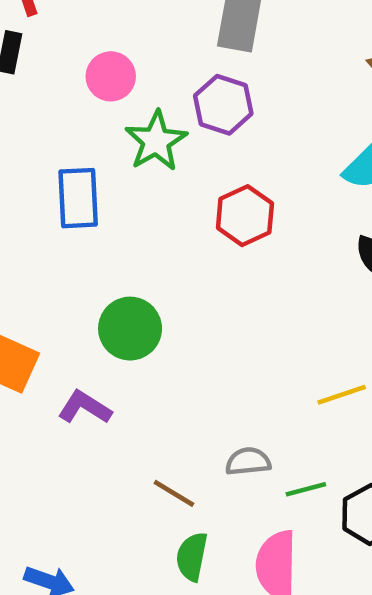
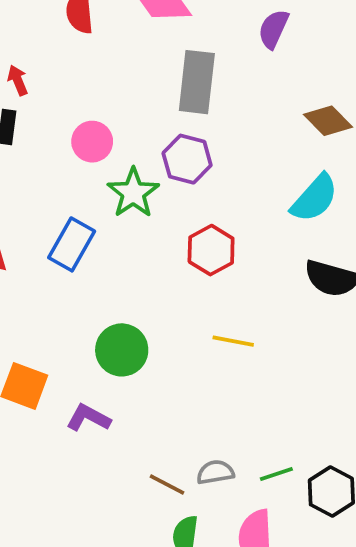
blue rectangle: (78, 198) -> (72, 244), turned 36
yellow line: (342, 395) -> (233, 341), moved, turned 33
gray semicircle: (248, 461) -> (215, 472), moved

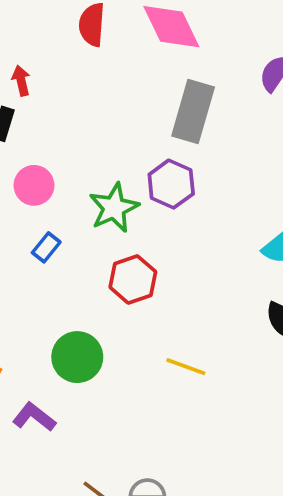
pink circle: (92, 142) -> (34, 185), moved
blue rectangle: (72, 244) -> (46, 247), size x0.6
red hexagon: (211, 250) -> (133, 280), moved

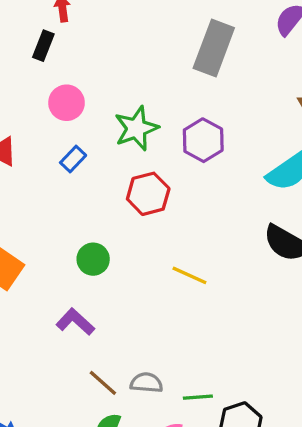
purple hexagon: (171, 184) -> (203, 140), moved
green circle: (77, 357) -> (93, 259), size x0.7
purple L-shape: (34, 417) -> (75, 322), moved

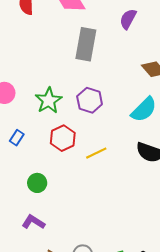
blue rectangle: (73, 159) -> (17, 138), moved
yellow line: (189, 275) -> (96, 153), moved, turned -40

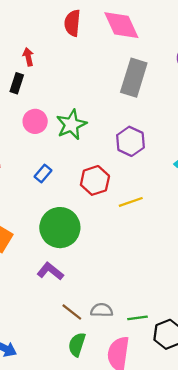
green star: (49, 101) -> (71, 125), moved
green circle: (37, 183) -> (60, 228), size x1.8

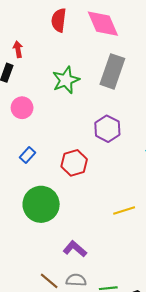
green star: (71, 125) -> (66, 80), moved
yellow line: (131, 202) -> (124, 210), moved
purple L-shape: (50, 271) -> (75, 249), moved

